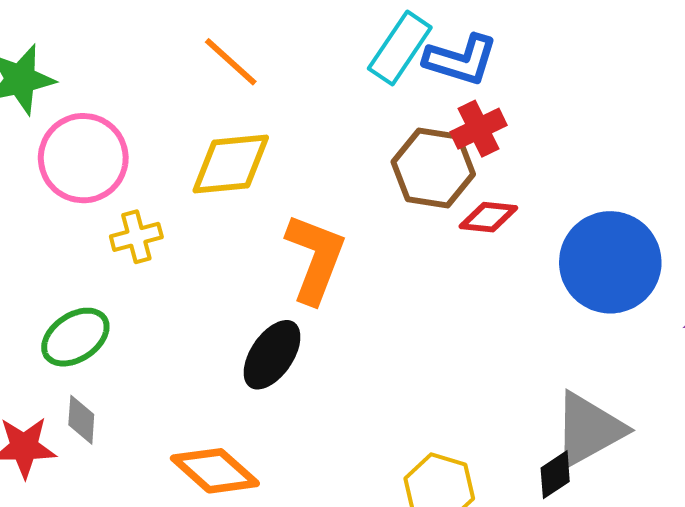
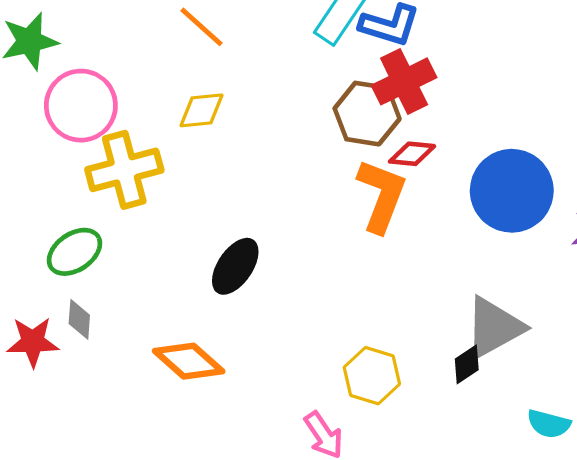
red cross: (479, 129) -> (404, 81), size x1.4
yellow diamond: (231, 164) -> (201, 110), size x0.7
yellow cross: (136, 237) -> (124, 170), size x1.8
orange L-shape: (315, 258) -> (382, 196), moved

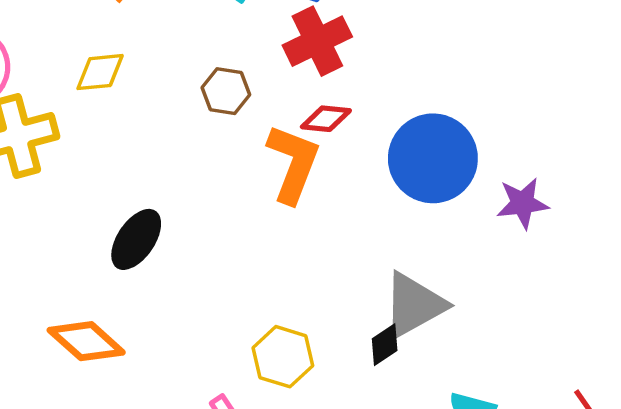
brown hexagon: (367, 114) -> (226, 91), moved, size x0.7

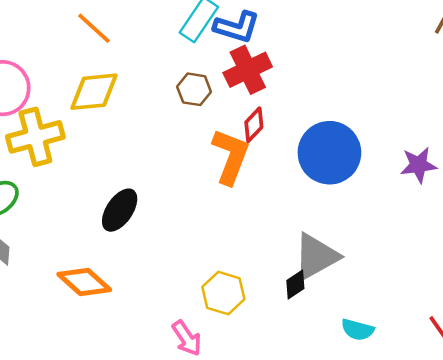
yellow diamond: (100, 72) -> (94, 92), size x1.4
brown hexagon: (226, 91) -> (194, 89), moved
red diamond: (326, 119) -> (254, 125), turned -52
purple star: (523, 203) -> (419, 165), moved

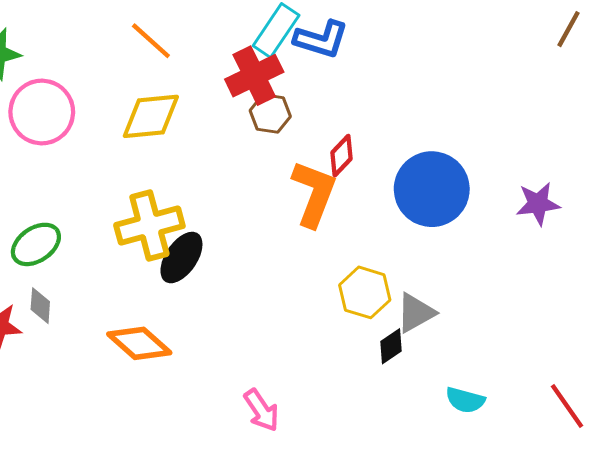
red cross: (248, 70) -> (254, 76), moved
yellow cross: (35, 137) -> (149, 226), moved
gray triangle: (316, 256) -> (416, 313), size x0.7
yellow hexagon: (223, 293) -> (365, 292), moved

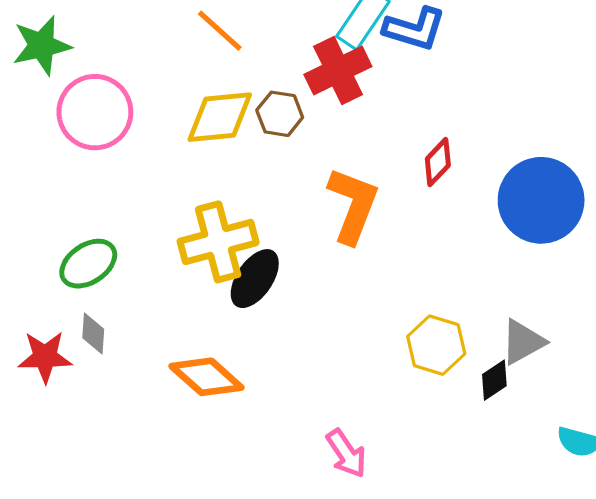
brown hexagon: (270, 113) -> (280, 114), moved
orange L-shape: (314, 193) -> (353, 205), moved
yellow hexagon: (365, 292) -> (436, 345), moved

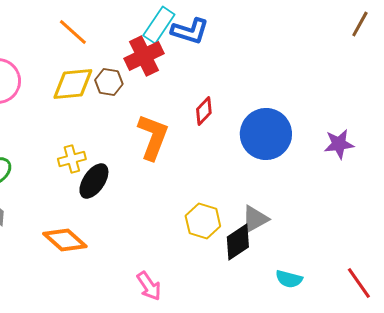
yellow cross: (218, 242) -> (72, 159), size x0.6
black diamond: (494, 380) -> (238, 242), size x1.5

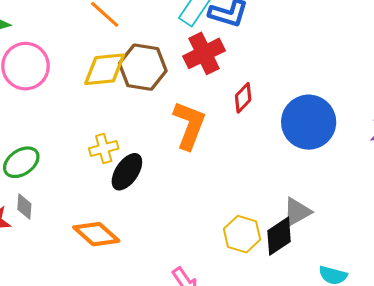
red cross: (144, 56) -> (204, 53), moved
brown hexagon: (109, 82) -> (143, 67), size x1.6
yellow hexagon: (203, 221) -> (242, 234), moved

